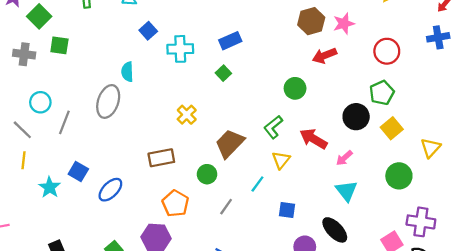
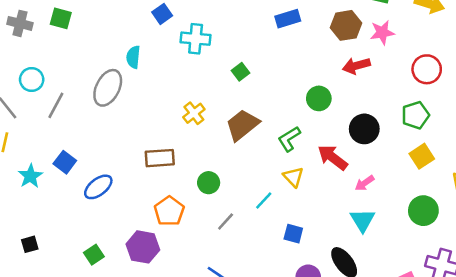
blue rectangle: (230, 41) -> (288, 19), moved
black circle: (356, 117) -> (364, 129), moved
brown trapezoid: (230, 143) -> (242, 125), moved
yellow triangle: (281, 160) -> (293, 177), turned -30

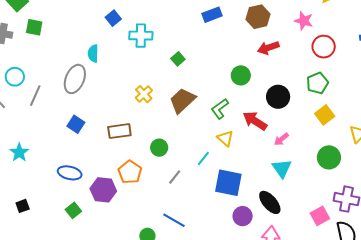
pink star: (382, 32) -> (304, 21), moved, turned 30
blue square: (65, 162) -> (76, 124), moved
blue ellipse: (98, 187) -> (70, 173), moved, turned 55
blue square: (293, 234) -> (228, 183), size x1.8
purple hexagon: (143, 247) -> (103, 190), moved

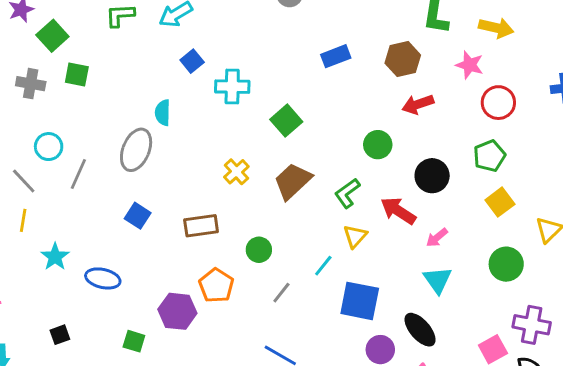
green square: (178, 59) -> (286, 121), size x1.5
yellow triangle: (225, 138) -> (355, 236), turned 30
blue ellipse: (70, 173) -> (103, 278), moved
green square: (73, 210) -> (134, 341), turned -35

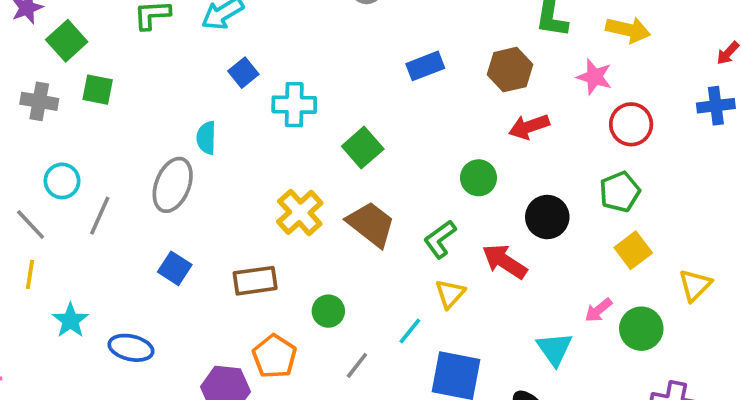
yellow cross: (236, 172) -> (300, 212), size x1.4
brown trapezoid: (293, 181) -> (371, 224), turned 81
pink arrow: (437, 238) -> (598, 310), moved

